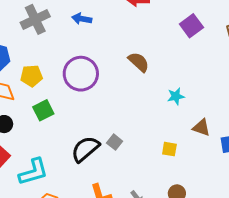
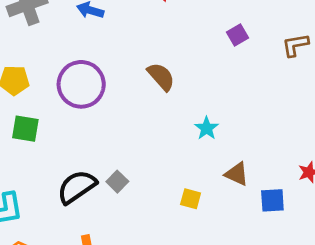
purple square: (191, 26) -> (237, 35), size x0.7
cyan star: (176, 96) -> (207, 128), turned -30
green square: (43, 110) -> (25, 129), turned 30

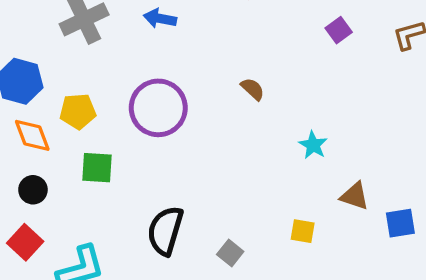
brown semicircle: (161, 77) -> (253, 89), size x0.7
gray square: (117, 182) -> (230, 253), moved
black semicircle: (77, 187) -> (165, 231), turned -33

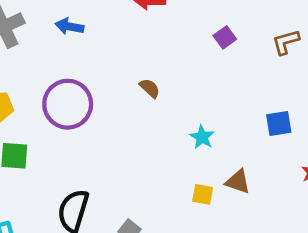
blue square: (400, 223) -> (279, 123), moved
yellow square: (303, 231) -> (203, 194), moved

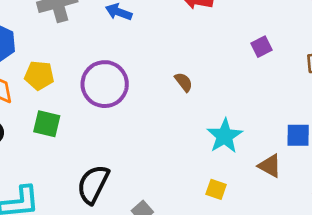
cyan star: (202, 137) -> (225, 136), size x1.5
brown triangle: (238, 182) -> (270, 166), moved

